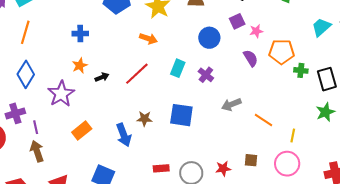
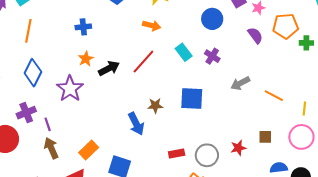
cyan rectangle: (178, 68) -> (184, 52), turned -54
black arrow: (102, 77) -> (109, 68), size x1.5
orange rectangle: (82, 131) -> (89, 150), moved

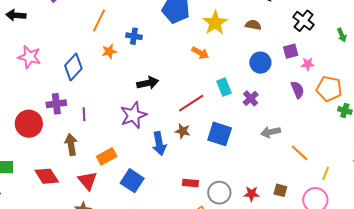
orange line: (28, 31) -> (99, 20), moved
orange star: (86, 59) -> (109, 51), moved
red line: (143, 62) -> (191, 103), moved
purple star: (70, 89) -> (133, 115), moved
purple line: (48, 124) -> (84, 114), moved

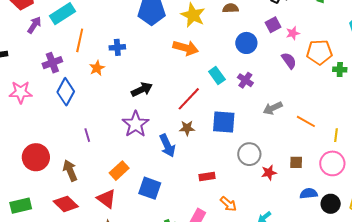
orange arrow: (200, 53) -> (186, 48), size x1.4
purple cross: (56, 104) -> (52, 63), moved
brown arrow: (71, 145) -> (70, 171), moved
gray circle: (219, 193) -> (249, 154), moved

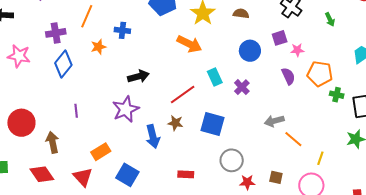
gray arrow: (273, 108) -> (274, 121), moved

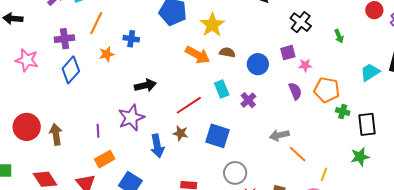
brown semicircle: (241, 14) -> (227, 52), moved
purple line: (76, 111) -> (98, 131), moved
brown arrow: (53, 142) -> (56, 134), moved

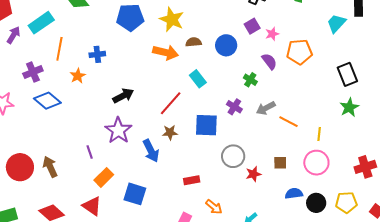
blue diamond: (71, 70) -> (47, 101), turned -76
purple cross: (248, 100) -> (234, 107), moved
green cross: (343, 112) -> (250, 80), moved, turned 32

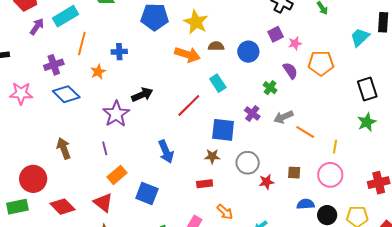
purple star: (118, 130) -> (116, 114), moved
brown star: (170, 132) -> (212, 156), moved
red circle: (20, 167) -> (33, 179), moved
brown arrow: (50, 167) -> (64, 148), moved

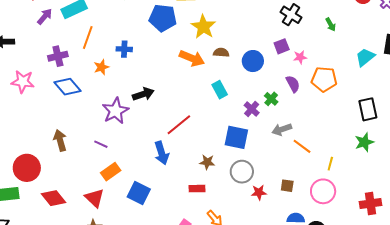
red line: (189, 105) -> (179, 125), moved
purple cross: (252, 113) -> (252, 109), moved
blue square: (223, 130) -> (236, 137), moved
purple line: (105, 148) -> (101, 144), turned -56

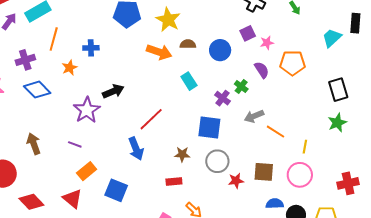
brown square: (287, 186) -> (264, 172), size x1.5

